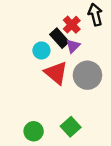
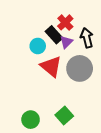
black arrow: (95, 15) -> (87, 38), moved

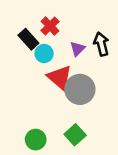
red cross: (65, 22) -> (50, 26), moved
black rectangle: (54, 35) -> (28, 39), moved
gray circle: (80, 68) -> (80, 89), moved

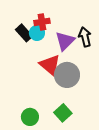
red cross: (50, 26) -> (42, 22), turned 35
purple triangle: (77, 49) -> (65, 41), size x1.5
cyan circle: (44, 54) -> (37, 33), moved

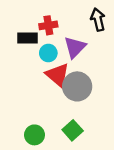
black rectangle: (24, 33) -> (28, 38), turned -48
cyan circle: (37, 33) -> (48, 53), moved
black arrow: (85, 37) -> (98, 20), moved

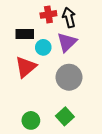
black arrow: (98, 20) -> (69, 18), moved
red cross: (48, 25) -> (48, 14), moved
red triangle: (58, 75) -> (26, 67), moved, turned 40

